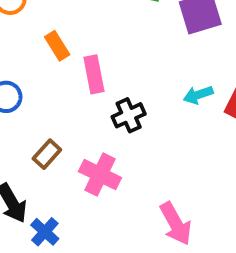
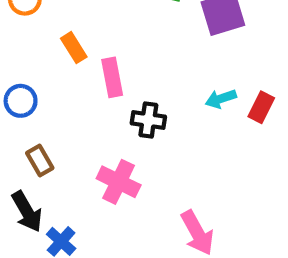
black cross: (129, 115) -> (148, 120), turned 32
brown rectangle: (47, 154) -> (40, 160), moved, turned -72

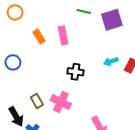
pink rectangle: (112, 77) -> (63, 35), moved
brown rectangle: (40, 160) -> (37, 101), moved

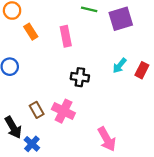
orange rectangle: (39, 36) -> (31, 32), moved
cyan arrow: (111, 61) -> (120, 65), turned -32

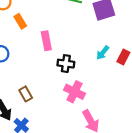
pink rectangle: (66, 36) -> (46, 41), moved
pink cross: (63, 111) -> (74, 92), moved

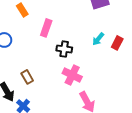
pink rectangle: (46, 41) -> (46, 28), turned 30

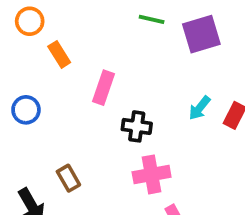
pink cross: (72, 75) -> (152, 174), turned -36

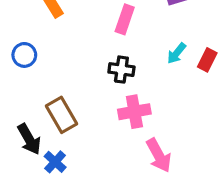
pink rectangle: (104, 88) -> (125, 19), moved
brown rectangle: (68, 178) -> (62, 115), size x1.5

